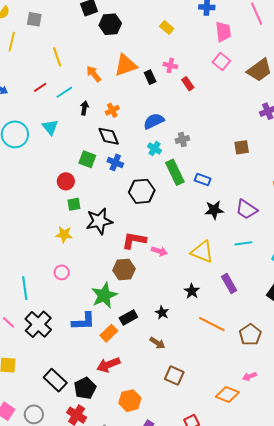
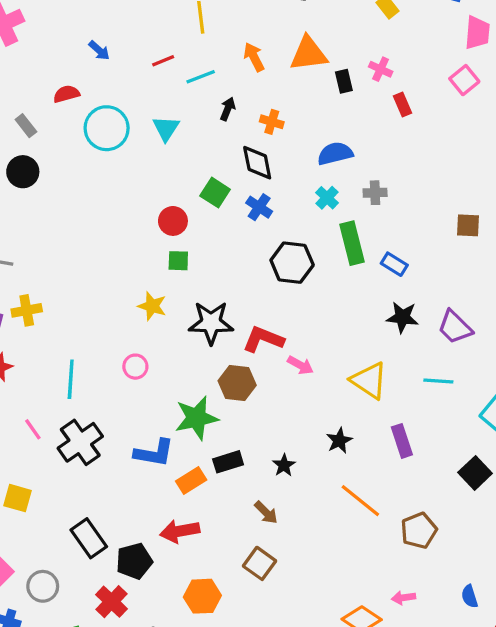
orange cross: (112, 110) -> (272, 122), turned 32
black star: (99, 221) -> (211, 323), moved
brown square: (174, 375) -> (259, 563), moved

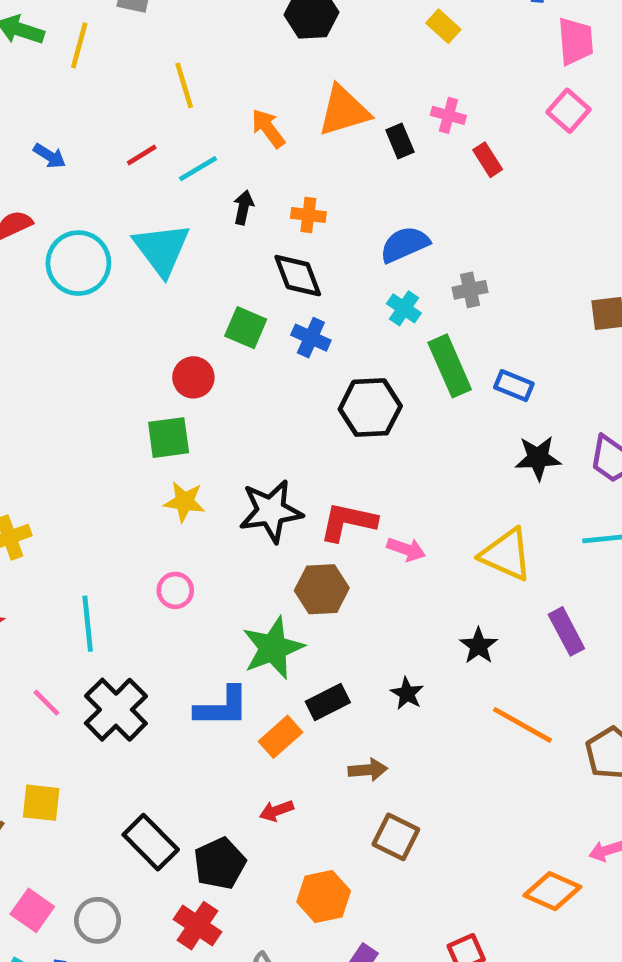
cyan triangle: (166, 128) -> (162, 249), size x1.5
green square: (178, 261) -> (169, 438), moved, size x1.4
brown arrow: (266, 512) -> (368, 770), moved, turned -40
red arrow: (180, 531) -> (276, 811), size x0.6

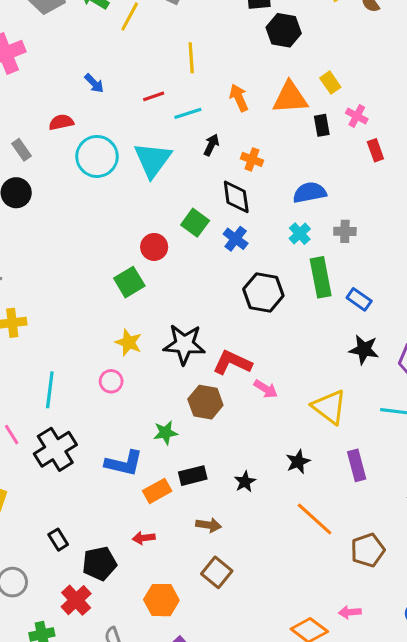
yellow rectangle: (443, 26) -> (330, 83), moved
green square: (169, 438) -> (129, 282), turned -36
yellow star: (184, 502) -> (129, 342), moved
green star: (273, 648) -> (165, 433), size x0.6
black rectangle: (151, 842) -> (58, 540), size x0.6

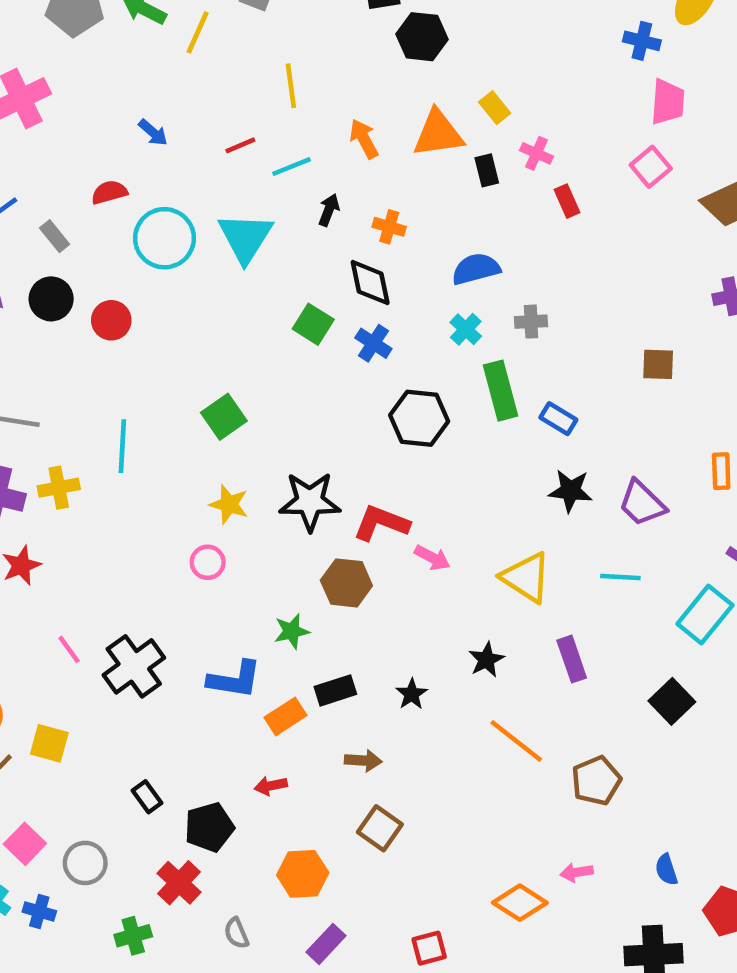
red circle: (154, 247) -> (111, 320), moved
cyan line: (50, 390) -> (122, 446), moved

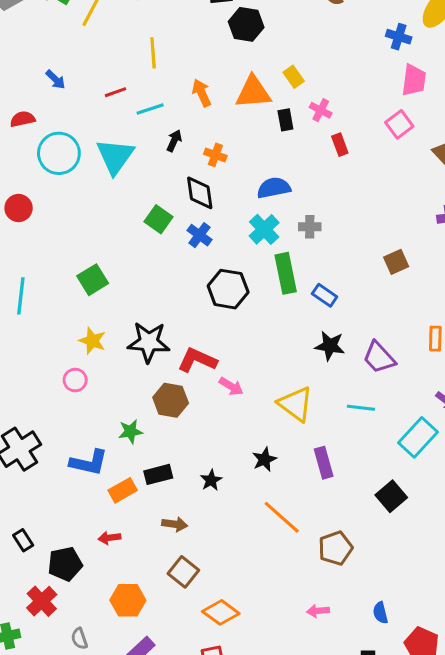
cyan cross: (466, 329) -> (264, 229), size x1.4
brown square: (658, 364) -> (396, 262), turned -30
orange diamond: (520, 903) -> (221, 612), moved

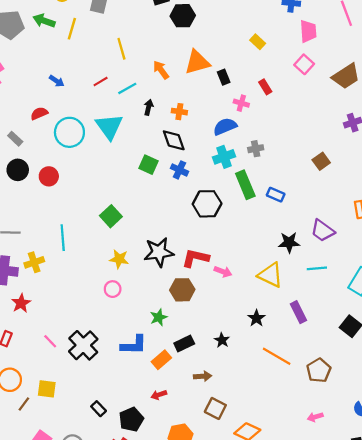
yellow rectangle: (294, 77) -> (258, 42), moved
pink cross: (321, 110) -> (241, 103), moved
cyan cross: (264, 229) -> (224, 157), turned 35
black star: (330, 346) -> (289, 242), moved

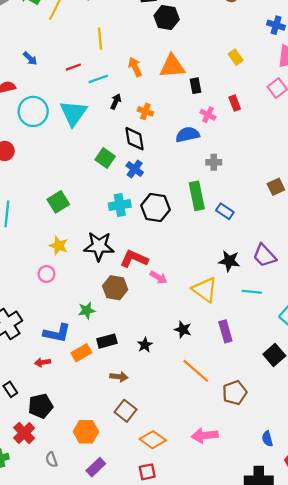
cyan cross: (224, 157) -> (120, 205), moved
black star: (256, 318) -> (183, 330), turned -30
red arrow: (159, 395) -> (43, 362), moved
pink arrow: (315, 417) -> (205, 435), moved, size x1.6

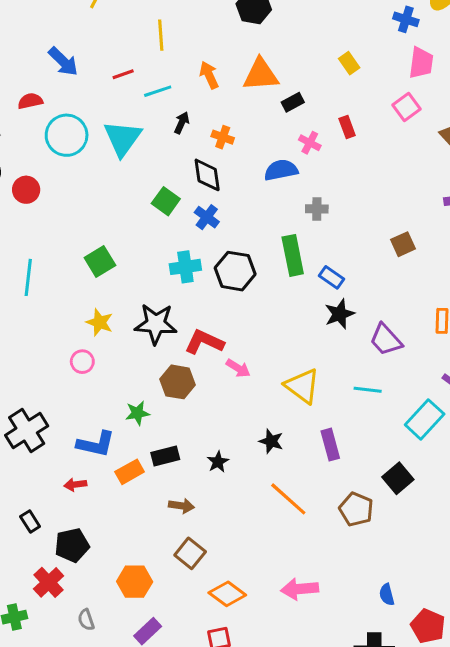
blue arrow: (30, 58) -> (63, 61), size x1.5
black rectangle: (195, 86) -> (293, 102), turned 72
black star: (229, 261) -> (339, 314), moved, turned -30
brown pentagon: (235, 393) -> (356, 509), moved, turned -30

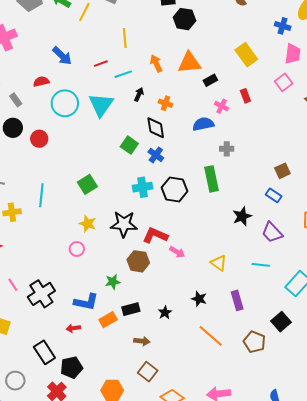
yellow rectangle: (349, 63) -> (246, 55), size x1.6
blue rectangle: (332, 277) -> (274, 195), moved
yellow triangle: (302, 386) -> (219, 263), size x0.7
black rectangle: (30, 521) -> (44, 352), size x1.6

